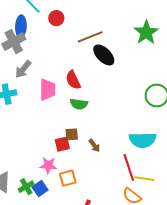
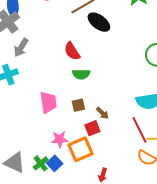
pink trapezoid: (48, 90) -> (48, 102), moved
red square: (62, 144) -> (92, 128), moved
orange square: (68, 178) -> (81, 149), size x1.4

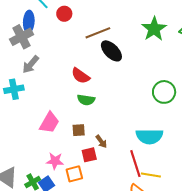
red semicircle: (72, 51) -> (81, 76), turned -30
pink trapezoid: (48, 102) -> (49, 123), turned 30
orange square: (81, 149) -> (74, 174), size x0.7

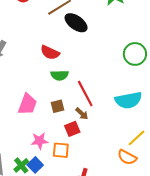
red line: (135, 164) -> (85, 93), moved
orange square: (74, 174) -> (61, 150), turned 30
yellow line: (151, 175) -> (136, 138), turned -42

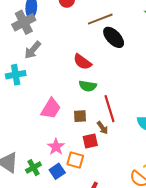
pink star: (40, 141) -> (56, 147), turned 30
blue square: (35, 165) -> (57, 171), moved

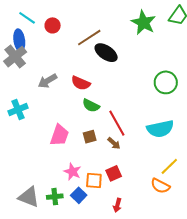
gray arrow: (33, 50) -> (47, 81), moved, turned 30
green semicircle: (88, 86) -> (91, 106), turned 30
red square: (90, 141) -> (114, 173), moved
green cross: (33, 168) -> (55, 197), turned 35

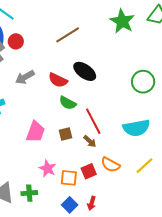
red circle: (53, 25) -> (16, 41), moved
black ellipse: (106, 53) -> (85, 71), moved
orange semicircle: (160, 186) -> (110, 165), moved
blue square: (79, 195) -> (70, 205), moved

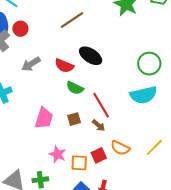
cyan semicircle: (136, 128) -> (144, 95), moved

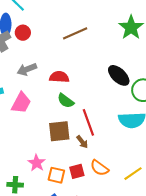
black ellipse: (91, 56) -> (119, 75), moved
red semicircle: (64, 66) -> (59, 77), turned 150
pink trapezoid: (44, 118) -> (21, 103), moved
brown square: (74, 119) -> (59, 131), size x1.6

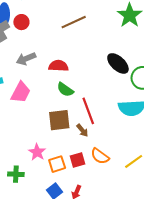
orange square: (56, 175) -> (57, 164), turned -30

